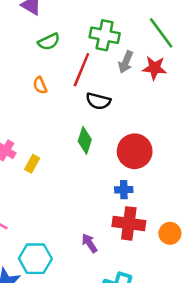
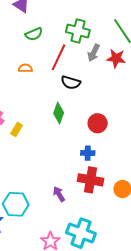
orange semicircle: (40, 85) -> (25, 68), turned 112
red circle: (135, 151) -> (98, 123), size x0.7

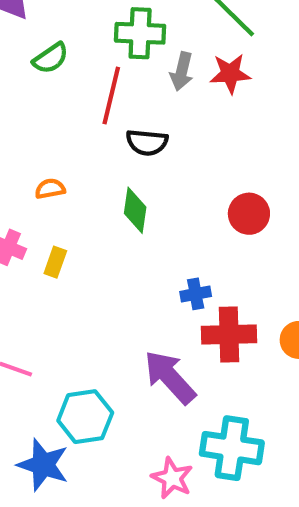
orange semicircle: (25, 68) -> (50, 189), moved
red circle: (98, 123) -> (249, 214), moved
blue cross: (88, 153) -> (196, 294), moved
purple arrow: (59, 194) -> (170, 377), size x1.8

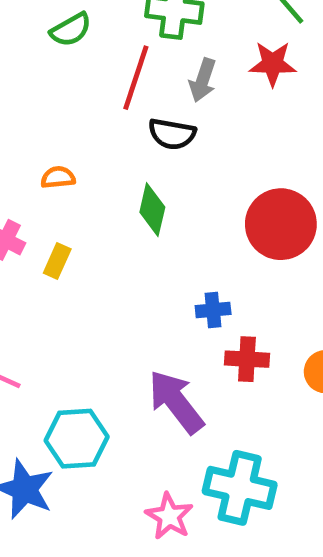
gray arrow: (182, 71) -> (203, 80), moved
red circle: (249, 214) -> (281, 224), size x1.5
red cross: (229, 335) -> (247, 359), size x0.7

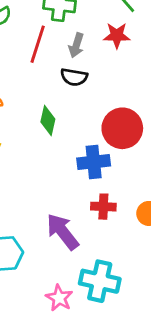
black semicircle: (172, 134) -> (74, 77), moved
blue cross: (213, 310) -> (94, 162), moved, size x1.6

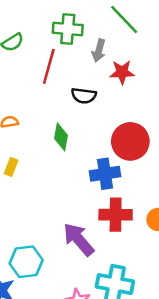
red star: (117, 35) -> (122, 72), moved
gray arrow: (76, 45) -> (99, 51), moved
red cross: (103, 207) -> (116, 215), size x1.4

